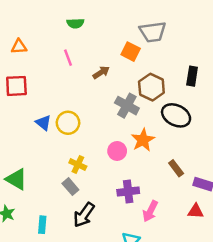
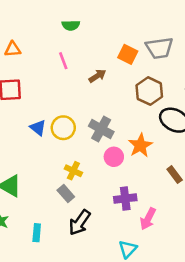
gray trapezoid: (153, 32) -> (159, 48), moved
gray cross: (127, 106) -> (101, 129), moved

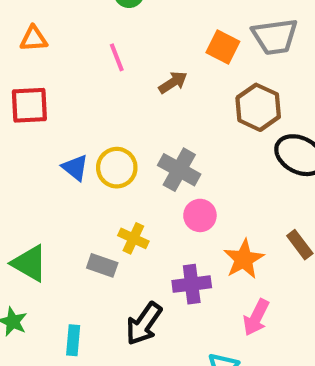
orange star: (140, 145) -> (244, 259), moved
gray rectangle: (66, 193) -> (102, 265), moved, turned -30
purple cross: (125, 199) -> (192, 284), moved

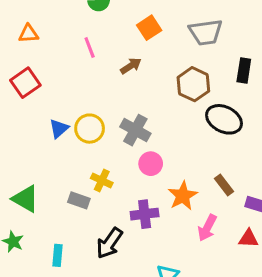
orange square: (223, 47) -> (149, 28), moved, turned 30
red square: (29, 105) -> (25, 83), turned -32
blue triangle: (75, 168) -> (59, 129), turned 40
pink arrow: (256, 317) -> (207, 228), moved

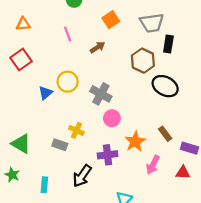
black rectangle: (244, 70) -> (168, 44), moved
yellow circle: (90, 129) -> (68, 82), moved

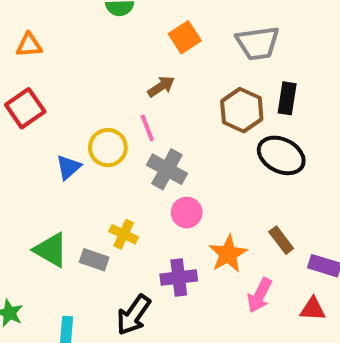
pink line: (68, 34) -> (147, 128), moved
black rectangle: (168, 44) -> (287, 98), moved
green triangle: (21, 144) -> (51, 250), moved

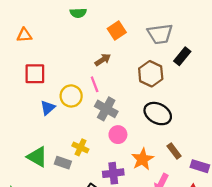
black rectangle: (287, 98) -> (182, 56), moved, turned 30
red square: (25, 108) -> (35, 74), moved, turned 35
black ellipse: (281, 155) -> (158, 114), moved

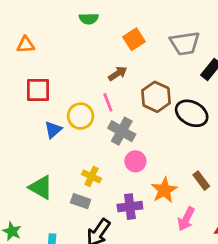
brown hexagon: (151, 74) -> (156, 97), moved
black ellipse: (158, 114) -> (192, 113), moved
gray rectangle: (63, 163) -> (81, 201), moved

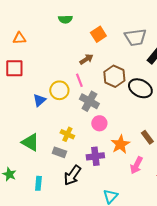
red square: (38, 90) -> (14, 68), moved

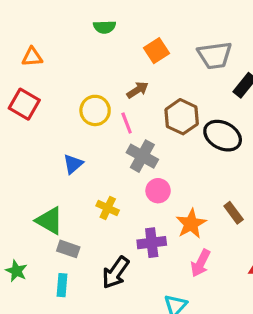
red square: (14, 68) -> (24, 104), turned 30
yellow circle: (59, 90) -> (95, 110), moved
blue triangle: (39, 100) -> (73, 164), moved
gray rectangle: (59, 152) -> (68, 249), moved
pink arrow: (136, 165) -> (201, 263), moved

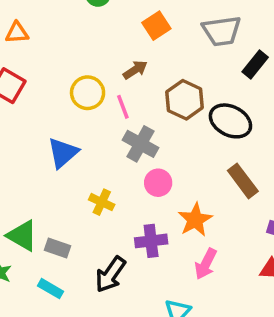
blue triangle: (73, 164) -> (63, 153), size x1.4
brown rectangle: (234, 213) -> (243, 181), moved, size x1.4
green triangle: (49, 221) -> (22, 236), moved
cyan rectangle: (62, 285) -> (50, 289), turned -65

